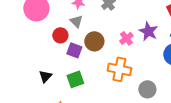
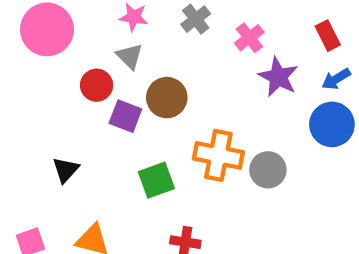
pink cross: (126, 38) -> (249, 38), moved
green square: (75, 79) -> (156, 180), moved
gray circle: (147, 89) -> (268, 170), moved

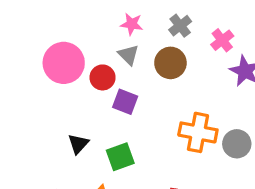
pink circle: (47, 29) -> (64, 63), moved
brown circle: (167, 98) -> (170, 63), moved
green square: (156, 180) -> (120, 157), moved

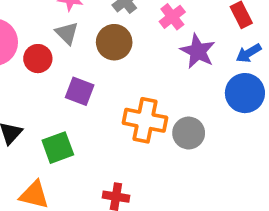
purple square: (125, 102) -> (80, 91), moved

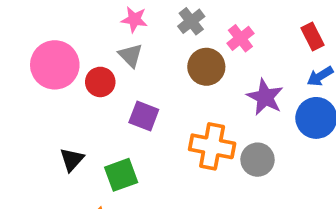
brown circle: (114, 42) -> (206, 67), moved
purple star: (198, 51) -> (265, 97), moved

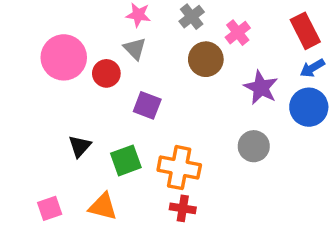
red rectangle: (312, 36) -> (305, 31), size x1.4
orange cross: (212, 146) -> (179, 168), moved

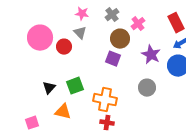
purple square: (147, 105) -> (113, 59), moved
green square: (126, 160) -> (75, 86), moved
orange triangle: (103, 207) -> (63, 112), moved

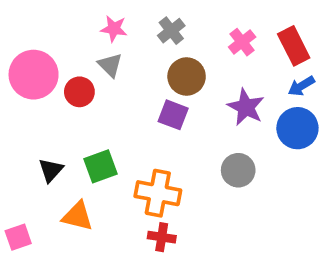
pink cross: (138, 24) -> (242, 42), moved

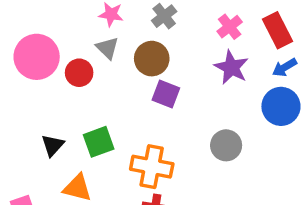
brown circle: (187, 77) -> (152, 59), moved
purple star: (246, 107) -> (231, 67), moved

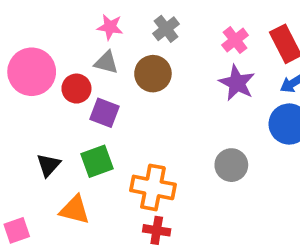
gray triangle: (107, 48) -> (106, 62), turned -30
purple square: (166, 94) -> (104, 113), moved

